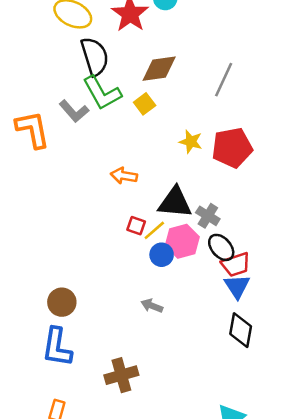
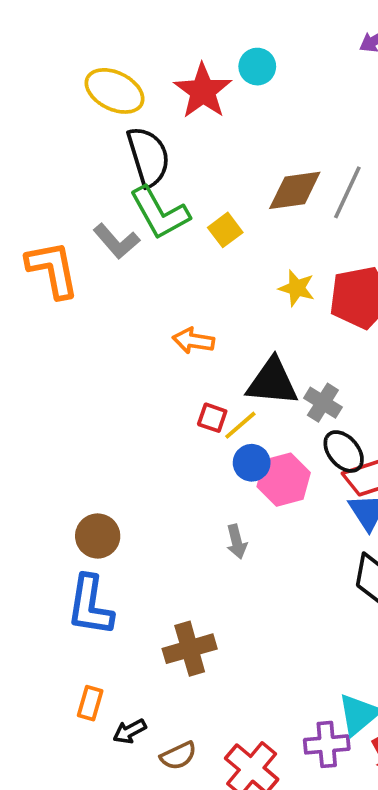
brown diamond: (159, 69) -> (295, 190), moved
pink hexagon: (182, 241) -> (284, 480), moved
gray arrow: (152, 306) -> (237, 542), turned -125

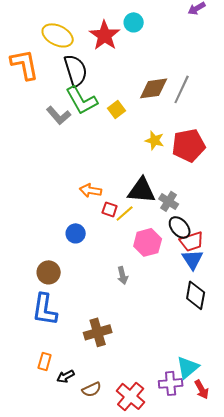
orange L-shape: (53, 269) -> (25, 64), moved
orange arrow: (193, 341) -> (91, 190), moved
blue circle: (252, 463) -> (76, 233), moved

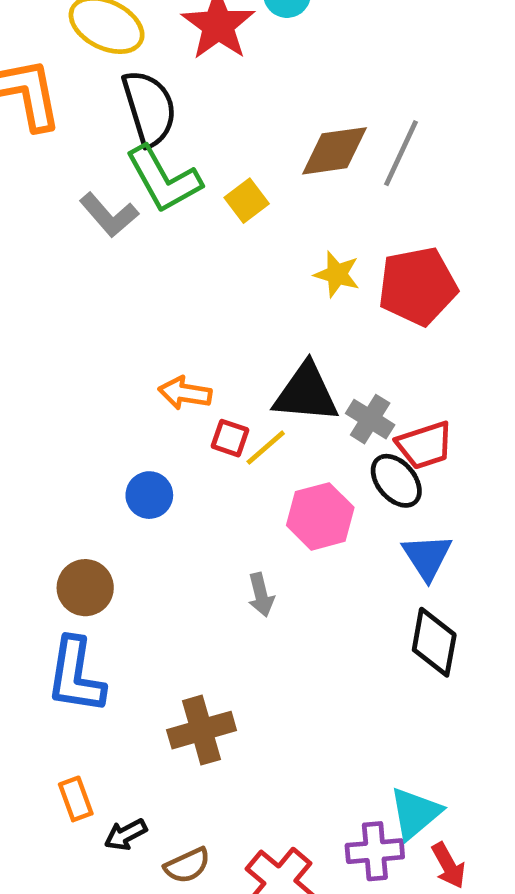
red trapezoid: (192, 241) -> (425, 445), moved
orange rectangle: (45, 361) -> (76, 799), turned -36

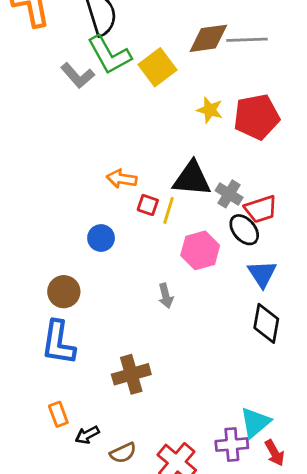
gray line: (401, 153) -> (247, 40), turned 63
yellow square: (247, 201) -> (157, 67), size x1.5
yellow line: (266, 448) -> (168, 210), turned -32

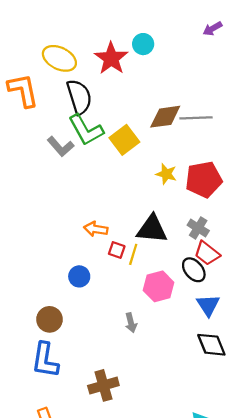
gray cross: (229, 194) -> (198, 228), moved
red trapezoid: (261, 209) -> (207, 253), turned 56
black diamond: (266, 323) -> (211, 345), turned -32

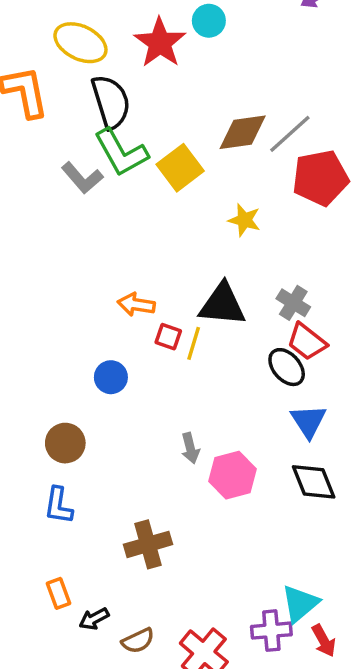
gray line: (196, 118) -> (290, 134), turned -40
red pentagon: (204, 180) -> (320, 178), moved
pink hexagon: (159, 286) -> (233, 475), moved
blue L-shape: (45, 360) -> (59, 506), size x0.7

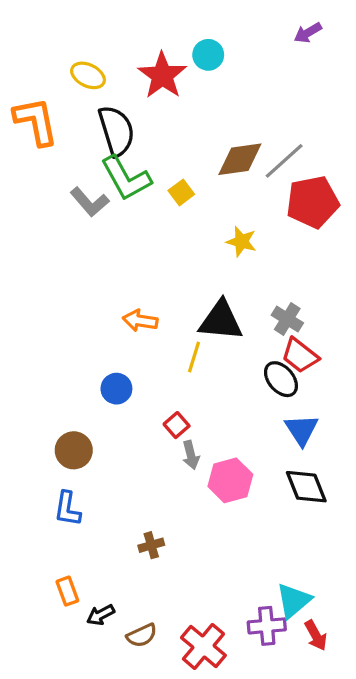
yellow ellipse: (80, 43) -> (88, 75), size x0.7
yellow square: (180, 168) -> (181, 192), size x0.6
red square: (168, 337) -> (177, 425), moved, turned 30
brown cross: (148, 544) -> (151, 545), size x0.6

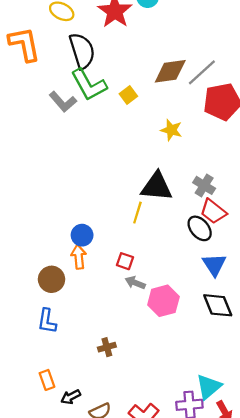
orange arrow: (140, 321) -> (79, 257), moved, turned 75
red square: (177, 425) -> (125, 261), turned -30
gray arrow: (191, 455) -> (135, 283), turned 126

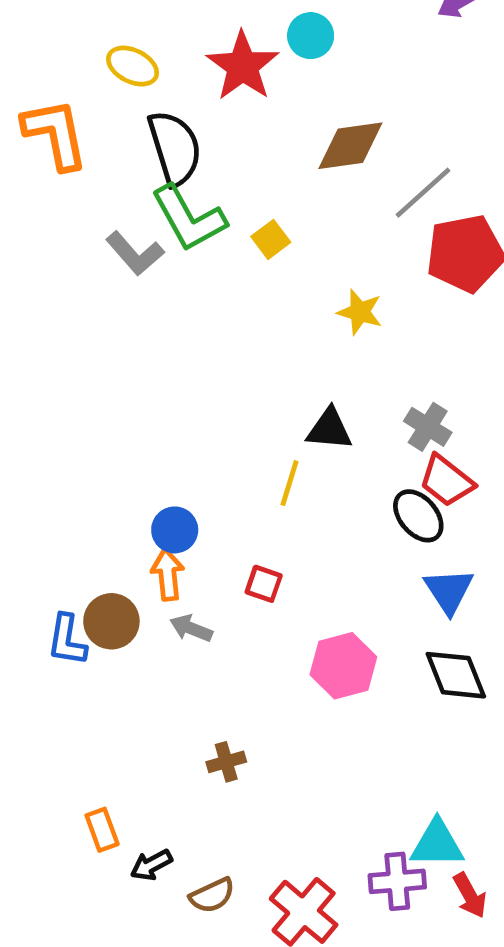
brown diamond: (170, 71) -> (350, 146), moved
black triangle: (157, 187) -> (329, 429), size x0.7
gray arrow: (135, 283) -> (191, 628), moved
blue L-shape: (47, 321) -> (67, 640), moved
cyan triangle: (209, 387) -> (437, 844), turned 40

